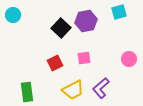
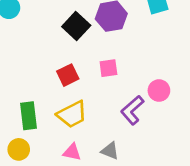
pink circle: (129, 59) -> (159, 91), moved
yellow trapezoid: (73, 90) -> (72, 114), moved

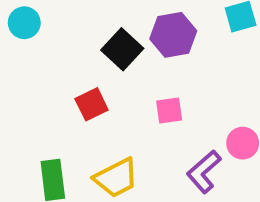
red square: (68, 75) -> (92, 104), moved

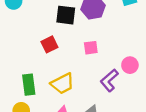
black square: (122, 49) -> (66, 15), turned -36

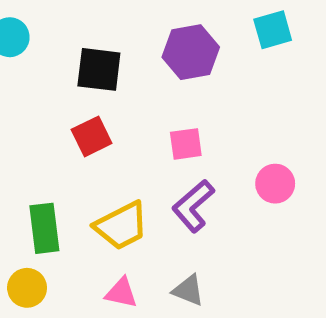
black square: (66, 15) -> (99, 69), moved
purple L-shape: (109, 80) -> (193, 206), moved

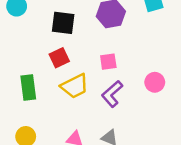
yellow trapezoid: (121, 226) -> (75, 86), moved
green rectangle: (44, 228) -> (28, 87), moved

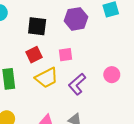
pink square: (108, 62) -> (66, 55), moved

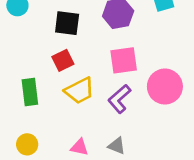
pink square: (66, 55) -> (124, 60), moved, size x1.5
pink circle: (112, 75) -> (165, 87), size x1.6

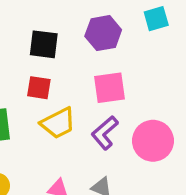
red square: (63, 60) -> (39, 88), turned 35
pink circle: (165, 87) -> (153, 141), moved

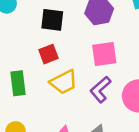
red square: (39, 88) -> (48, 54), turned -30

